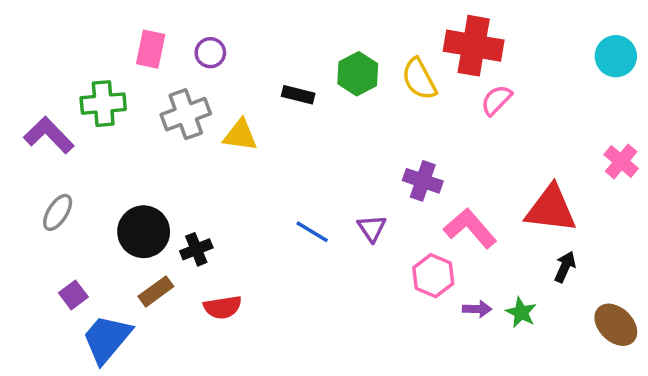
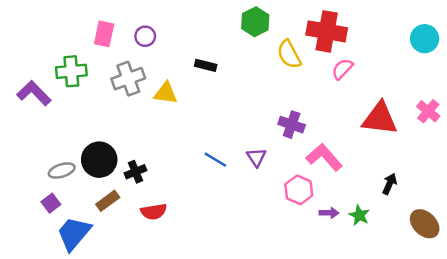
green hexagon: (358, 74) -> (255, 22), moved
red triangle: (551, 209) -> (380, 119), moved
gray ellipse: (58, 212) -> (62, 171), moved, turned 40

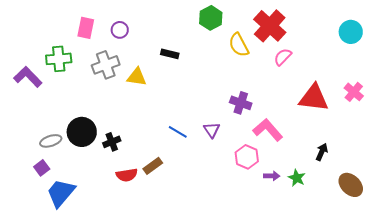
red cross: (327, 31) -> (270, 26), turned 32
brown rectangle: (108, 201) -> (153, 166), moved

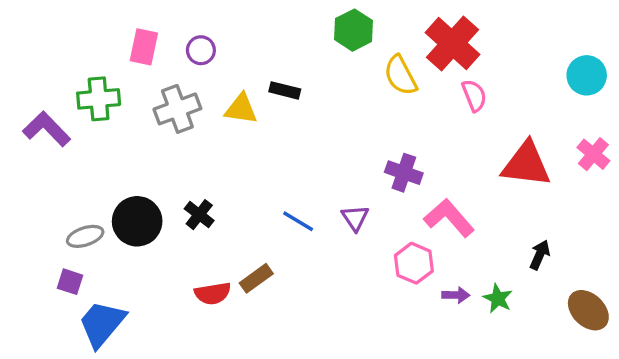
cyan circle: (351, 32) -> (587, 75), moved
pink semicircle: (283, 57) -> (474, 95), turned 114
yellow triangle: (137, 77) -> (241, 109), moved
black cross: (112, 142) -> (199, 215), moved, turned -30
purple square: (42, 168) -> (70, 282), turned -35

